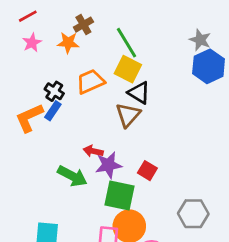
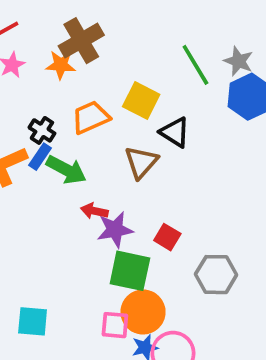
brown cross: (83, 25) -> (81, 41), size x1.6
green line: (127, 43) -> (195, 65), moved
black triangle: (139, 93) -> (175, 132), moved
green arrow: (72, 176) -> (66, 170), moved
gray hexagon: (193, 214) -> (216, 275), moved

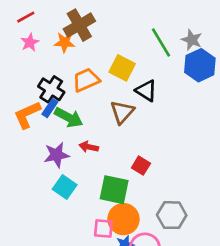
black cross: (42, 130) -> (51, 89), size x1.4
purple star: (115, 230) -> (57, 155), moved
gray hexagon: (216, 275) -> (172, 215), moved
cyan square: (33, 321) -> (65, 187), moved, turned 30

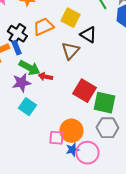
blue rectangle: (50, 108) -> (16, 48), turned -56
green arrow: (69, 117) -> (29, 68), moved
red square: (141, 166) -> (84, 91), size x1.6
green square: (114, 190) -> (104, 103), moved

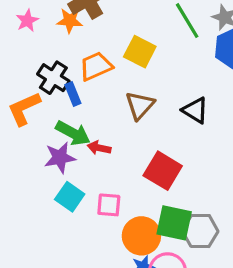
black triangle: (88, 35) -> (195, 110), moved
blue rectangle: (16, 48) -> (73, 94), moved
green square: (104, 103) -> (174, 223), moved
pink square: (56, 138) -> (109, 205), moved

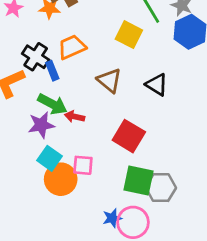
yellow square: (140, 52) -> (129, 35), moved
brown triangle: (140, 105) -> (109, 80), turned -32
orange circle: (141, 236) -> (61, 179), moved

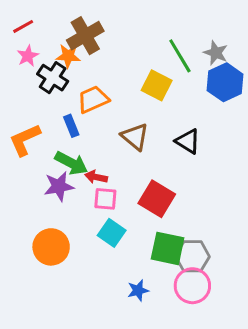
black cross: (36, 57) -> (53, 78), moved
cyan square: (50, 158) -> (112, 233), moved
pink square: (83, 165) -> (105, 199), moved
orange circle: (61, 179) -> (51, 247), moved
pink circle: (133, 222) -> (192, 286), moved

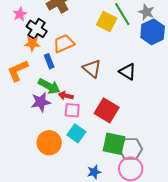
orange star: (68, 56) -> (32, 43), moved
yellow square: (157, 85) -> (107, 21), moved
orange circle: (51, 247) -> (49, 143), moved

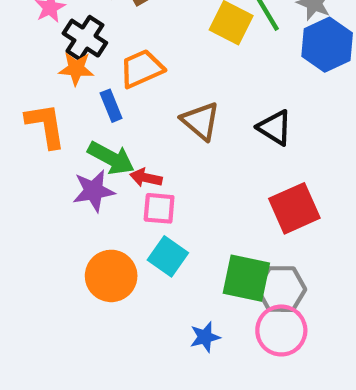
orange L-shape: (18, 71) -> (46, 125), turned 105
red square: (107, 110) -> (294, 208), moved, turned 35

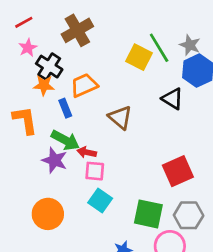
black triangle: (275, 128) -> (172, 99), moved
purple star: (94, 191) -> (55, 160), turned 30
orange circle: (111, 276) -> (48, 214), moved
gray hexagon: (281, 289) -> (189, 215), moved

